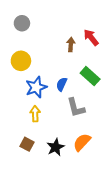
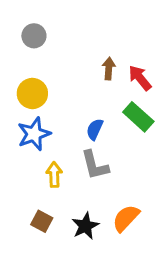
red arrow: (91, 37) -> (140, 78), moved
blue star: (36, 87) -> (34, 134), moved
gray L-shape: (76, 108) -> (95, 165), moved

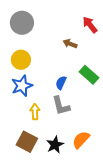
gray circle: (34, 36) -> (22, 23), size x1.5
brown arrow: (109, 69) -> (70, 44), turned -72
red arrow: (140, 78) -> (90, 25), moved
brown square: (42, 221) -> (27, 142), size x1.5

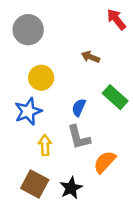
red arrow: (90, 25) -> (116, 19), moved
yellow circle: (21, 60) -> (41, 78), moved
orange semicircle: (81, 140) -> (105, 162), moved

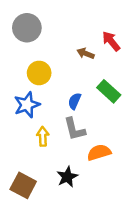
red arrow: (116, 19) -> (111, 41), moved
orange semicircle: (105, 162) -> (99, 152), turned 30
brown square: (35, 184) -> (23, 185), moved

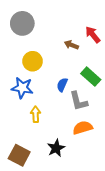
blue star: (27, 105) -> (22, 88), turned 30
gray L-shape: (75, 129) -> (78, 101), moved

